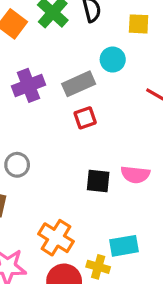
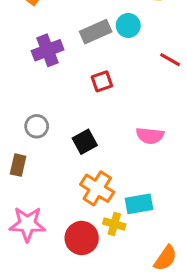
gray rectangle: (79, 84) -> (96, 32), moved
black square: (98, 181) -> (85, 142), moved, turned -35
orange cross: (56, 238) -> (97, 188), moved

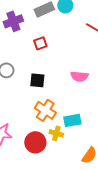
red square: (102, 81) -> (40, 43), moved
black square: (85, 142) -> (37, 80), turned 35

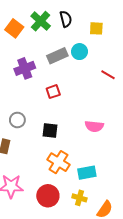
yellow cross: (56, 133) -> (79, 198), moved

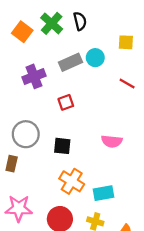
yellow square: (96, 28) -> (126, 42), moved
gray circle: (17, 120) -> (26, 134), size x1.5

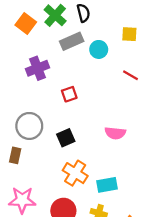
gray rectangle: (71, 62) -> (72, 41), moved
black square: (62, 146) -> (66, 138), turned -30

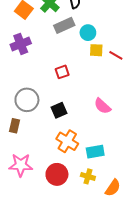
yellow square: (129, 34) -> (96, 50), moved
purple cross: (37, 68) -> (21, 44), moved
pink semicircle: (115, 133) -> (102, 106), turned 36

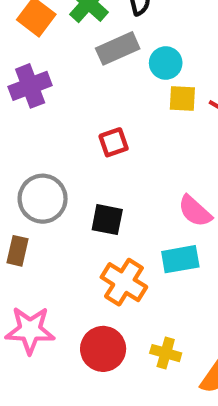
black square: (59, 110) -> (107, 220), turned 35
cyan rectangle: (95, 152) -> (180, 259), moved

